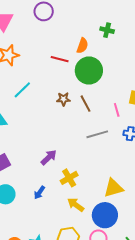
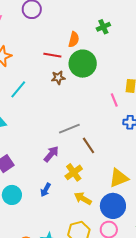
green cross: (107, 30) -> (103, 27), moved, turned -32
brown star: (63, 99) -> (58, 78), moved
brown line: (86, 104) -> (89, 145), moved
gray line: (97, 134) -> (69, 129), moved

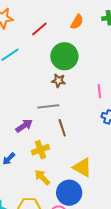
red line: (52, 55) -> (39, 29), moved, turned -66
green circle: (83, 64) -> (64, 56), moved
brown star: (58, 78) -> (59, 81), moved
yellow triangle: (119, 178) -> (82, 167), turned 35

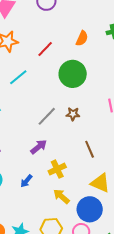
brown star: (59, 81) -> (73, 114), moved
gray line: (48, 106) -> (47, 116), moved, turned -35
brown line: (62, 128) -> (90, 149), moved

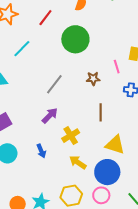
brown star: (73, 114) -> (93, 79), moved
brown line: (90, 149) -> (101, 112), turned 30
blue arrow: (26, 181) -> (41, 151), turned -56

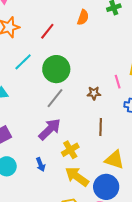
green circle: (75, 39) -> (56, 69), moved
purple arrow: (50, 115) -> (50, 129), size x1.4
yellow arrow: (78, 162) -> (77, 177), size x1.4

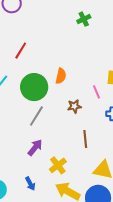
orange semicircle: (83, 17) -> (61, 76), moved
purple arrow: (50, 129) -> (35, 148), size x0.7

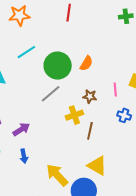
red line: (21, 51) -> (69, 13), moved, turned -42
purple arrow: (35, 148) -> (21, 129), moved
yellow cross: (58, 165) -> (74, 115), moved

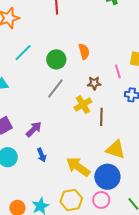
orange semicircle: (86, 63) -> (84, 51), turned -35
green circle: (58, 66) -> (56, 59), size x0.7

